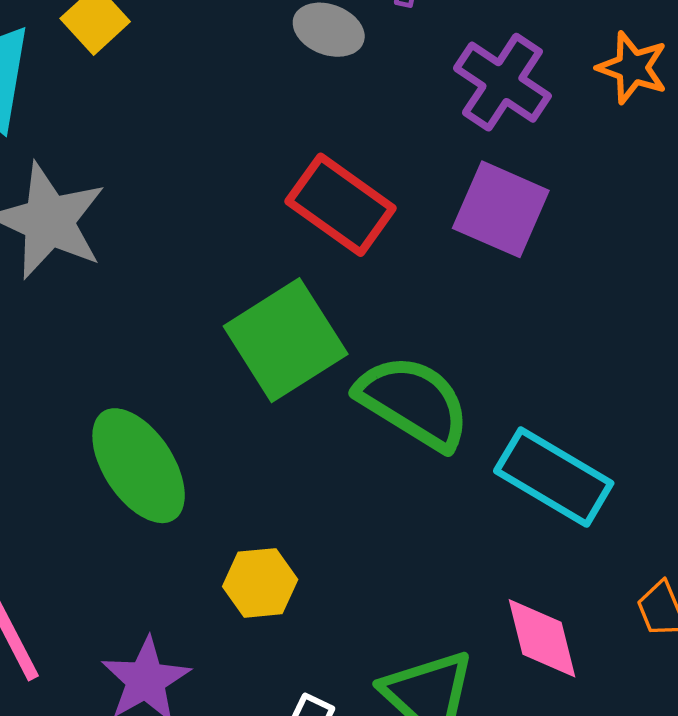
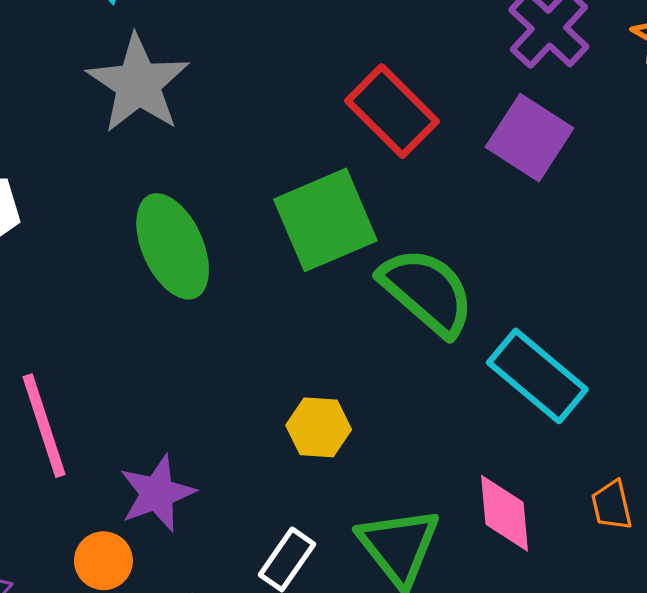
green ellipse: (139, 466) -> (173, 246), moved
yellow hexagon: (260, 583) -> (319, 427), moved

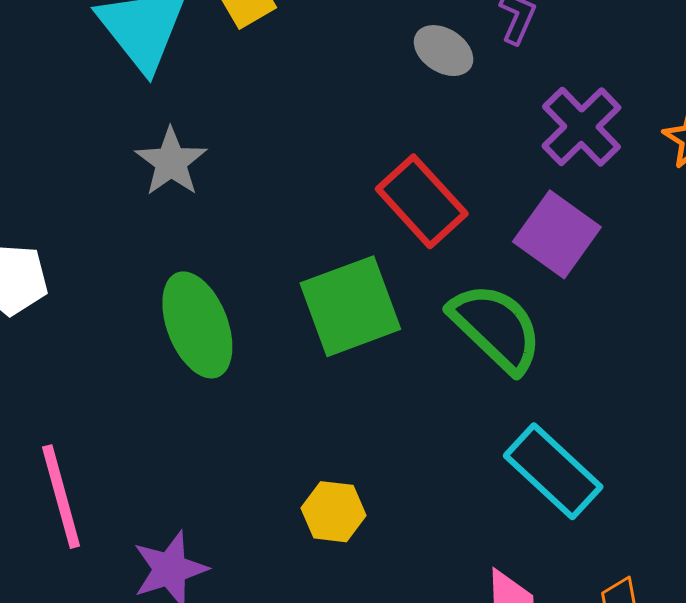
gray star: (138, 84) -> (171, 162), size x0.7
green semicircle: (427, 292) -> (496, 328), moved

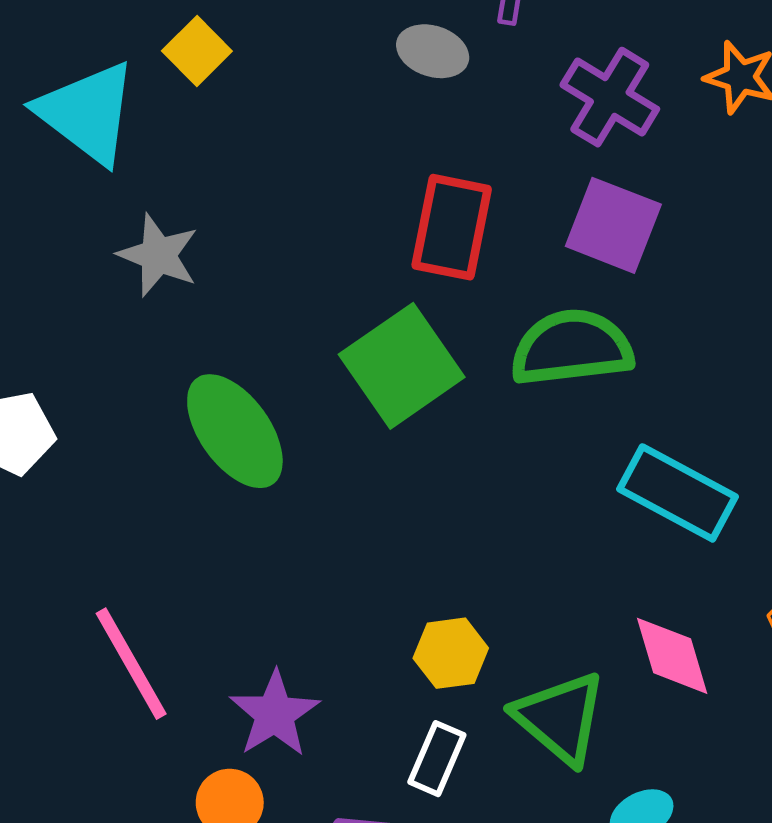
red rectangle: (422, 201) -> (452, 227), turned 68
green semicircle: (496, 328) -> (572, 348), turned -36
yellow hexagon: (334, 512) -> (451, 653), moved

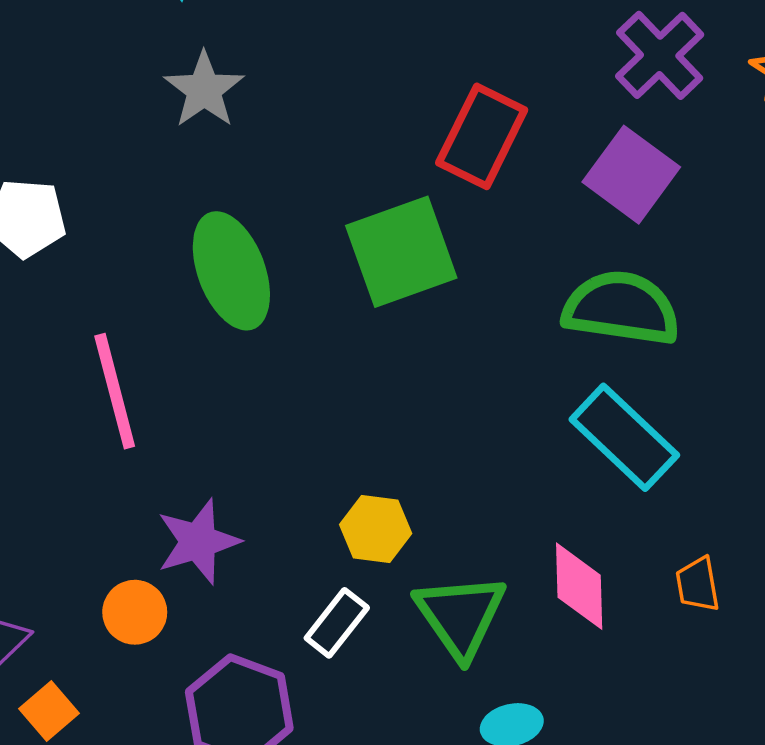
green semicircle: (572, 348) -> (621, 308), moved
pink line: (131, 664) -> (115, 391), moved

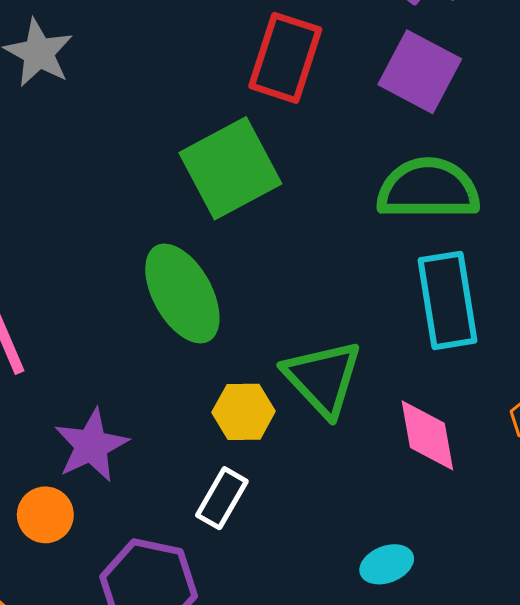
green ellipse: (231, 271) -> (182, 294), moved
cyan rectangle: (624, 437) -> (447, 300), turned 46
green triangle: (460, 616) -> (323, 378), moved

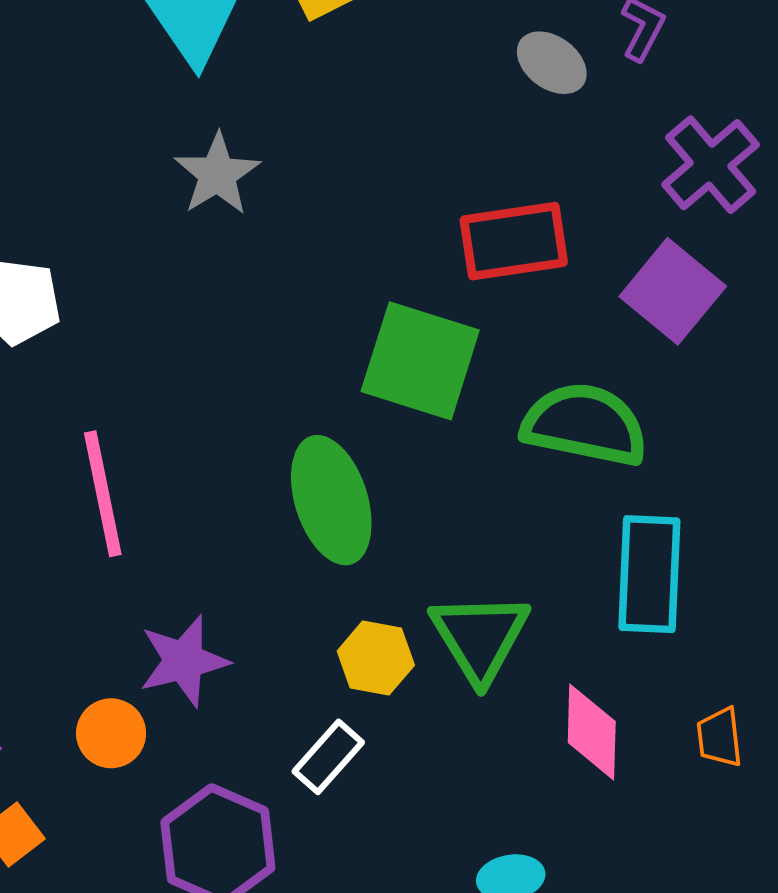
red rectangle: (285, 58) -> (514, 241), turned 52
green square: (230, 168) -> (420, 361), turned 34
green semicircle: (428, 189) -> (585, 424), moved

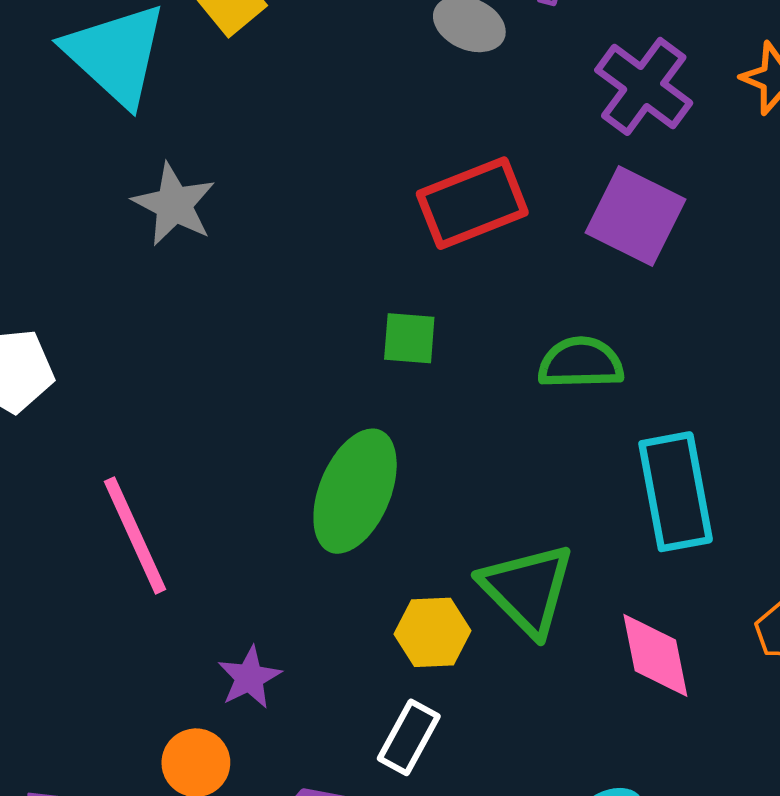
green square: (420, 361) -> (409, 338), size x0.5
green semicircle: (585, 424) -> (581, 363), size x0.7
green ellipse: (331, 500) -> (355, 491), turned 53
purple star: (184, 661) -> (249, 677), size x0.7

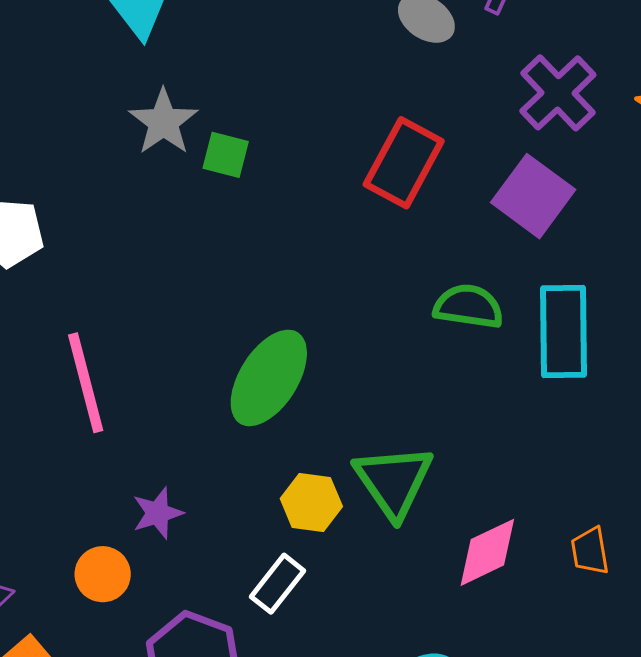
red rectangle: (472, 203) -> (404, 163), turned -50
green square: (409, 338) -> (226, 155), moved
cyan rectangle: (676, 492) -> (564, 331), moved
pink diamond: (655, 655) -> (487, 552), turned 66

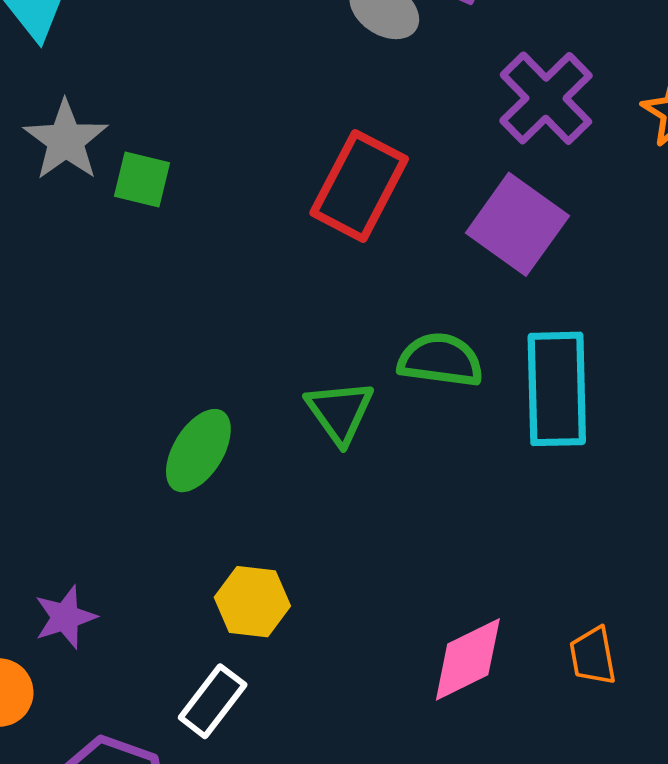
green ellipse: (269, 378) -> (198, 451), size x0.7
green triangle: (394, 481) -> (340, 412), moved, size x0.7

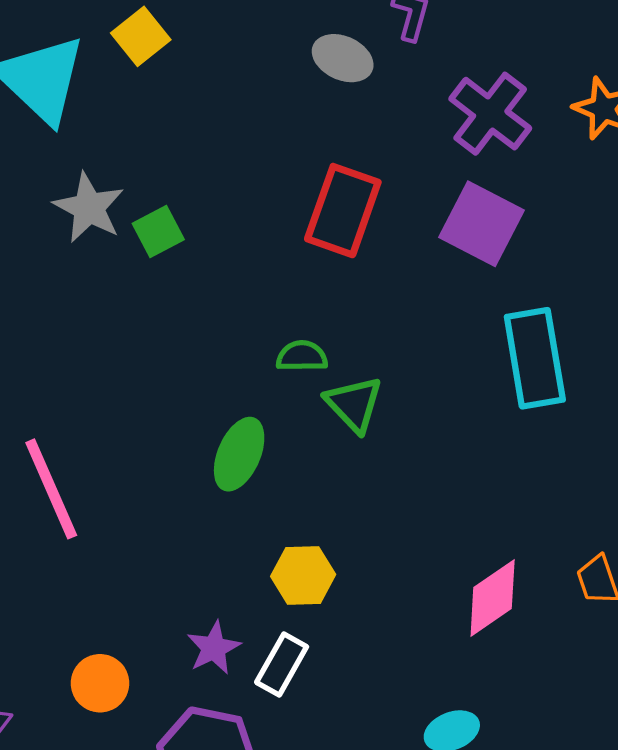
green square: (142, 179) -> (158, 232), turned -33
green semicircle: (441, 360) -> (302, 356), moved, size x0.7
purple star: (65, 617) -> (214, 648), moved

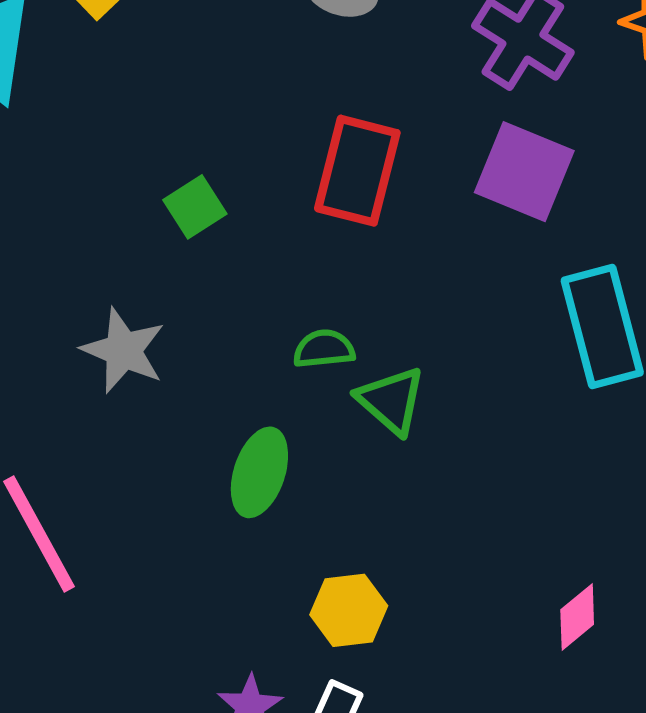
gray star: (89, 208) -> (123, 350), moved
green square: (158, 232) -> (195, 207), moved
pink diamond: (493, 598) -> (577, 617), size x0.7

